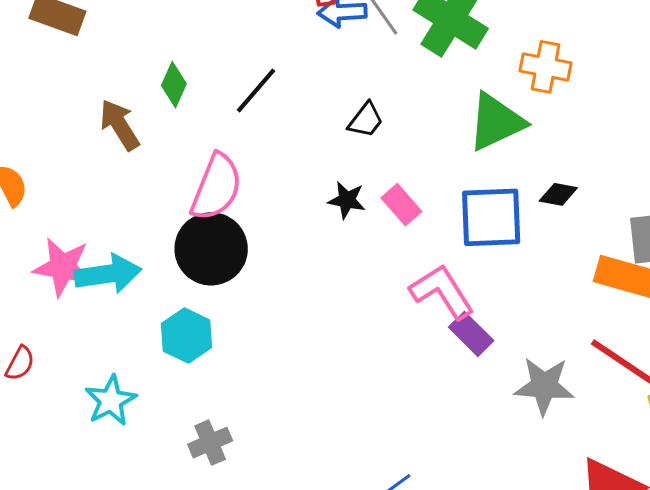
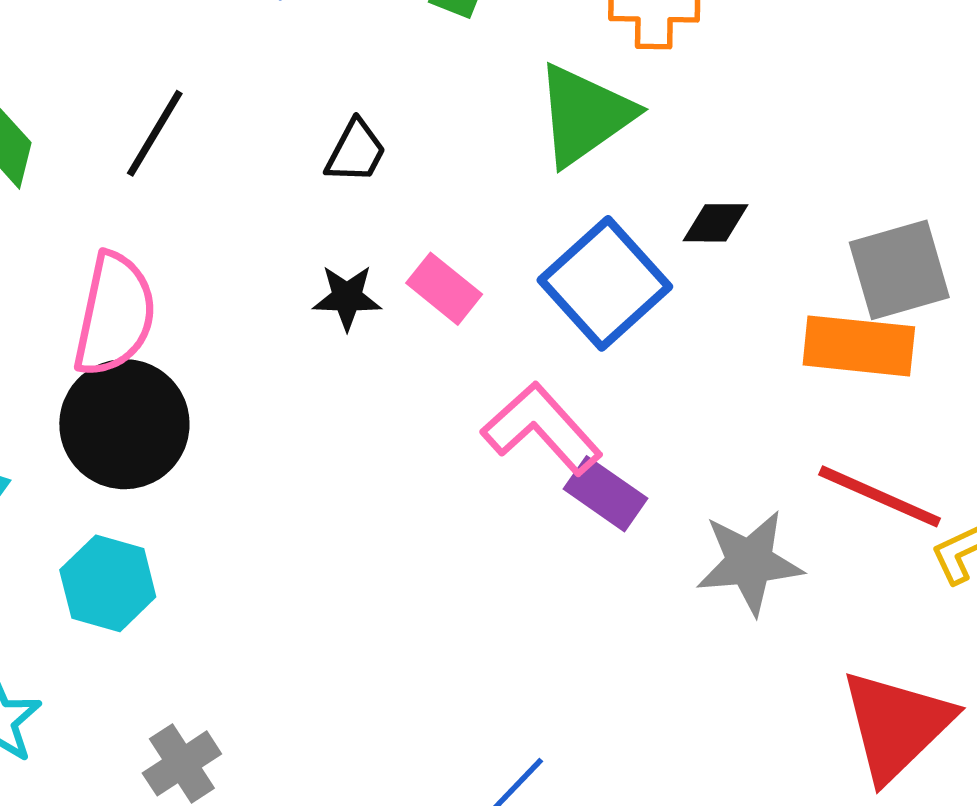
blue square: (491, 217) -> (605, 283), turned -30

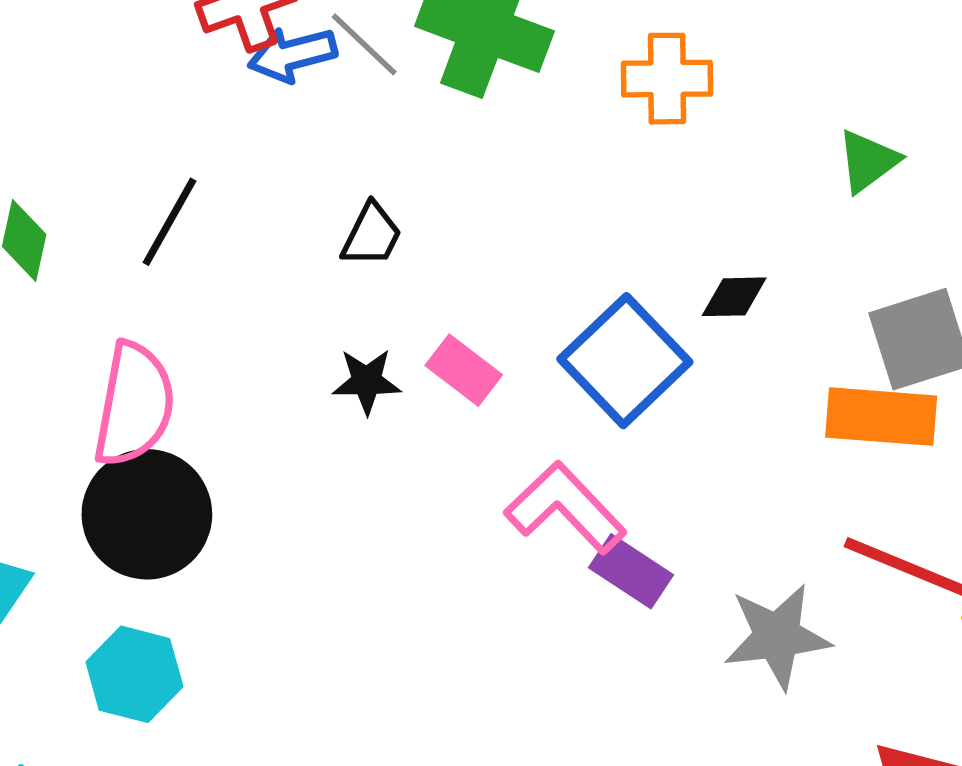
green triangle: (584, 115) -> (868, 161), moved, size x0.6

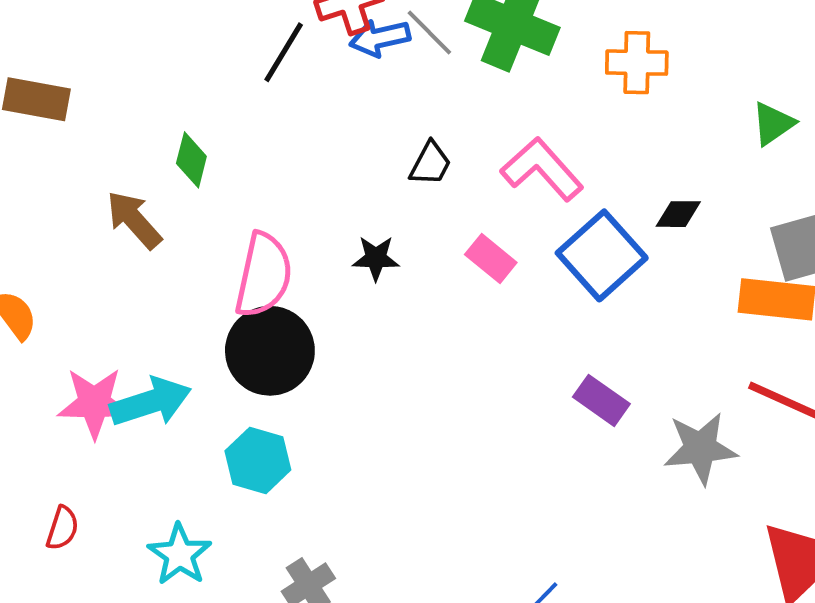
black line: (170, 222) -> (284, 52), moved
black star: (367, 381) -> (376, 258), moved
pink L-shape: (565, 508) -> (542, 169), moved

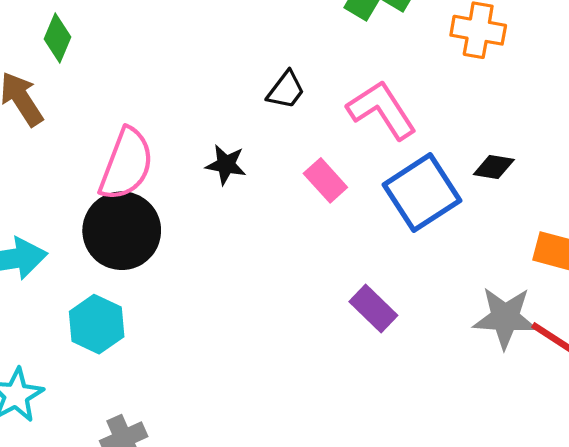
green diamond: (191, 160) -> (57, 38), moved
purple rectangle: (601, 400) -> (373, 308), moved
gray star: (700, 448) -> (505, 318), moved

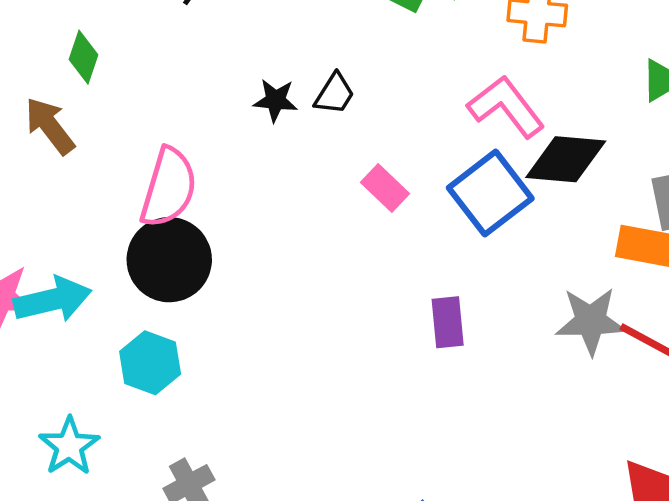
pink L-shape: (382, 110) -> (506, 107), moved
black star: (226, 165) -> (275, 100), moved
black diamond: (494, 167) -> (566, 159), size x1.8
purple rectangle: (373, 308) -> (448, 322), turned 45

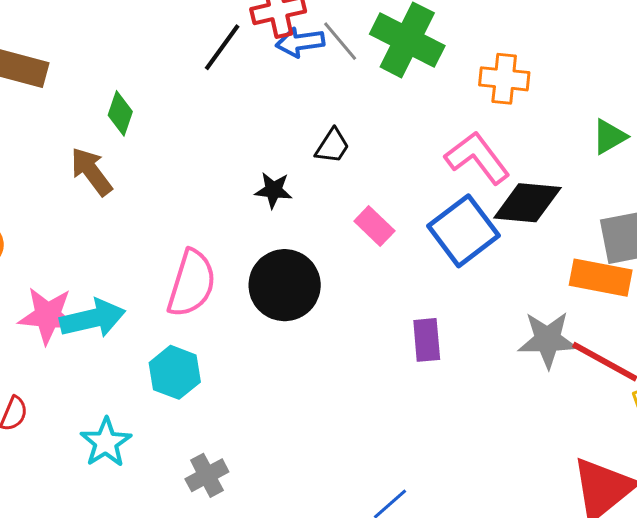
black star: (275, 100) -> (273, 190), moved
pink semicircle: (169, 188) -> (192, 283), moved
black circle: (169, 260) -> (285, 285), moved

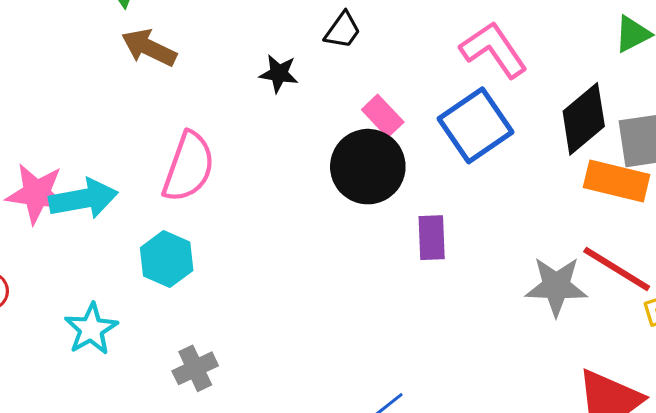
brown arrow: (91, 171) -> (149, 48), moved, turned -30
black diamond: (527, 203) -> (584, 119), moved, turned -48
black circle: (285, 285) -> (368, 167), moved
gray star: (548, 340) -> (556, 286), moved

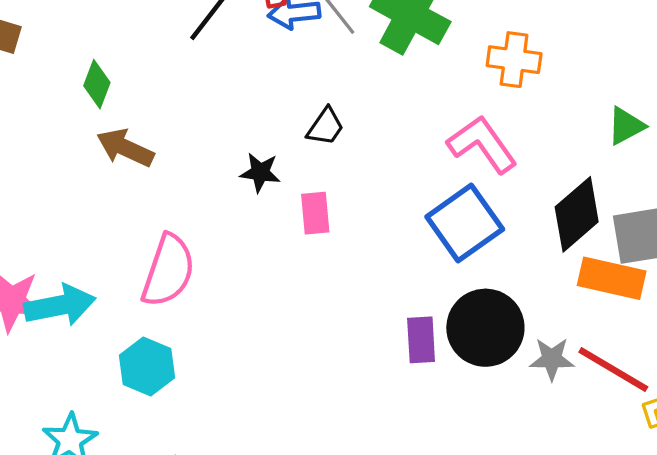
pink rectangle: (383, 116) -> (315, 213), moved, turned 39
black circle: (368, 167) -> (485, 328), moved
gray star: (556, 286) -> (552, 359), moved, size x0.7

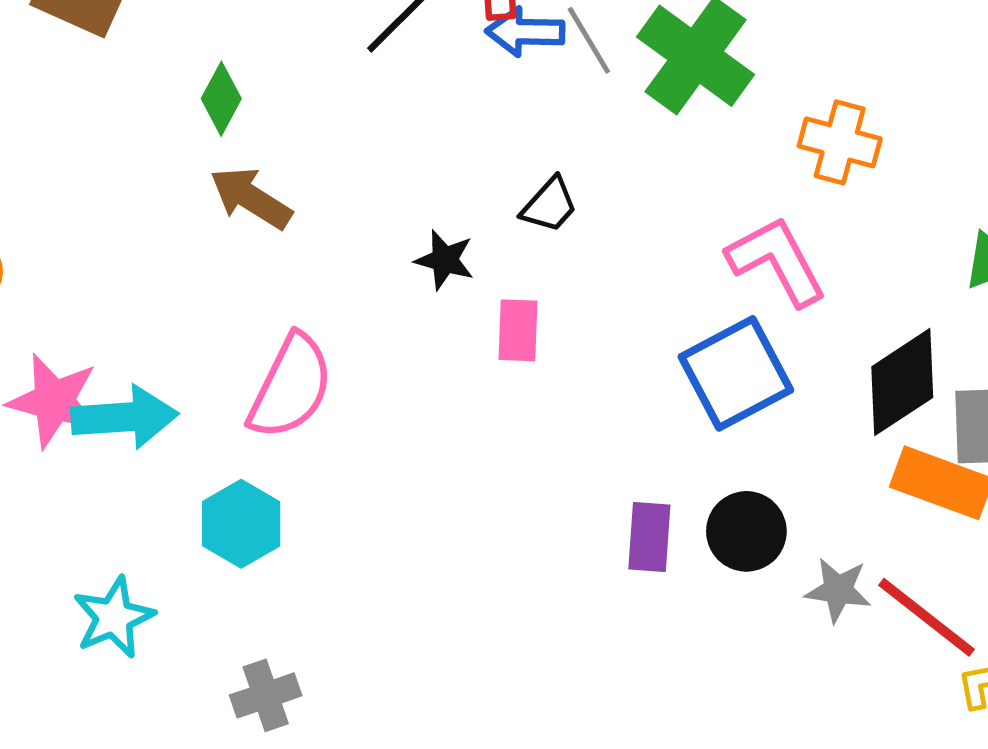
black circle: (485, 328) -> (746, 531), size x0.7

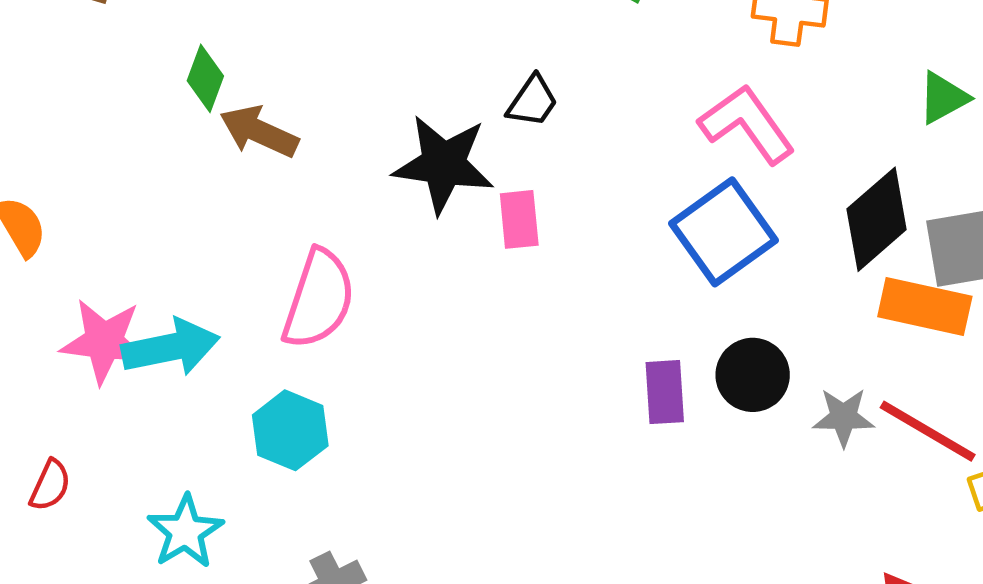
green diamond: (221, 99) -> (205, 78), moved
black star: (445, 260) -> (443, 164), size x1.8

